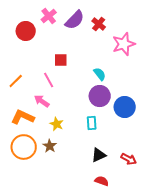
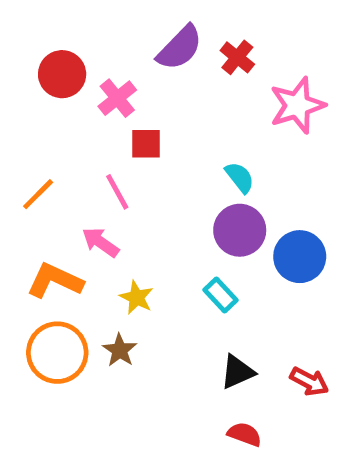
pink cross: (49, 16) -> (117, 98), moved
cyan rectangle: (92, 123) -> (220, 295), turned -40

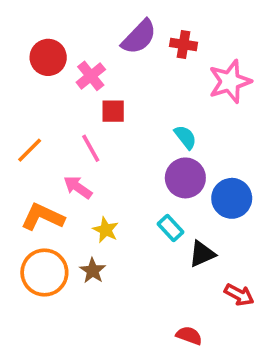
red cross: (237, 57) -> (184, 44), turned -30
black triangle: (237, 372) -> (202, 254), moved

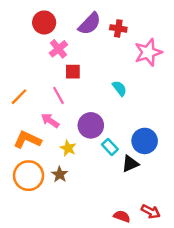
red circle: (48, 57) -> (44, 22), moved
purple circle: (185, 178) -> (91, 125), moved
blue circle: (232, 198) -> (145, 141), moved
red arrow: (239, 295) -> (151, 212), moved

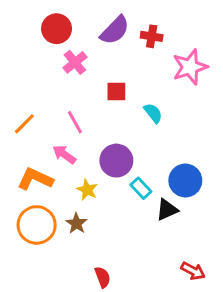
red square: (73, 72) -> (116, 92), moved
red semicircle: (122, 216) -> (103, 277), moved, turned 49

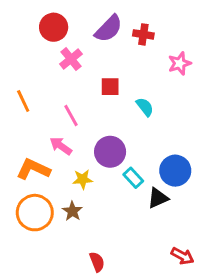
pink star: (190, 67) -> (180, 63), size x0.7
orange line: (24, 124) -> (23, 101), moved, turned -70
yellow star: (87, 190) -> (83, 179), turned -30

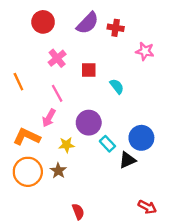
pink cross: (71, 59) -> (57, 58), moved
pink star: (180, 63) -> (145, 51), turned 30
pink arrow: (61, 146) -> (49, 118), turned -96

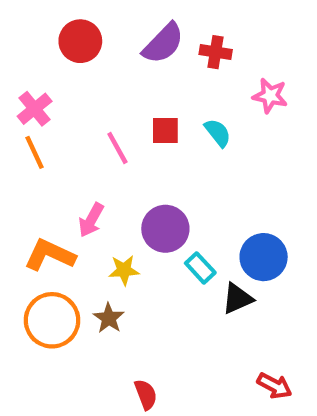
pink cross: (57, 58) -> (35, 109), moved
cyan semicircle: (117, 86) -> (218, 133), moved
pink line: (57, 93) -> (117, 148), moved

